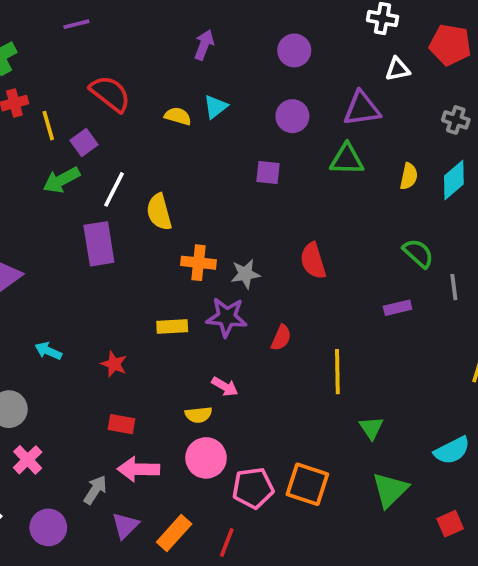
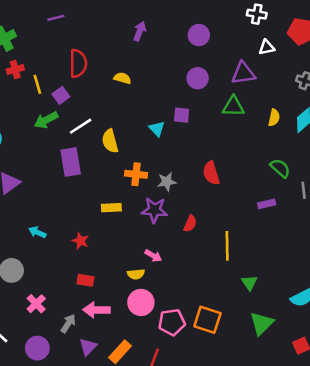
red semicircle: (110, 94) -> (78, 63), turned 52
cyan triangle: (215, 107) -> (157, 129), moved, turned -35
white line: (114, 189) -> (81, 126), turned 30
yellow rectangle: (172, 326) -> (111, 208), moved
pink cross: (28, 460) -> (36, 304), moved

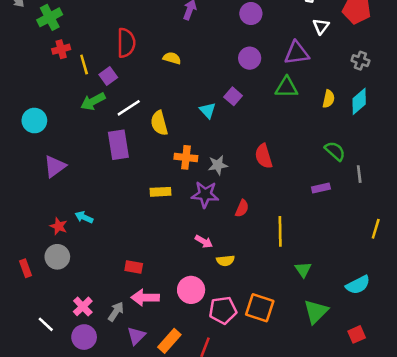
white triangle: (267, 47) -> (321, 26), turned -42
purple square: (182, 115) -> (233, 96), turned 35
red star: (81, 241) -> (59, 226), moved
yellow semicircle: (136, 274) -> (225, 261), moved
pink cross: (36, 304) -> (83, 306), moved

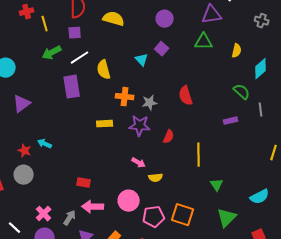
yellow semicircle: (172, 58) -> (114, 19), size x1.5
purple circle: (250, 58) -> (165, 19), moved
purple square: (108, 76) -> (75, 33), moved, turned 32
cyan diamond: (359, 101) -> (261, 69), moved

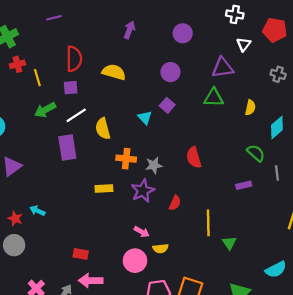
purple star: (140, 126) -> (143, 191), turned -30
green triangle: (217, 185) -> (229, 243), moved
pink circle: (129, 201) -> (135, 261), moved

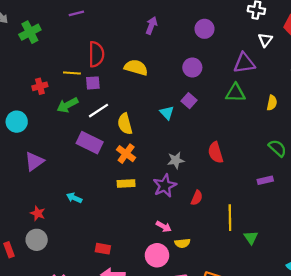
red cross: (17, 64) -> (40, 86), moved
yellow line: (37, 78) -> (72, 73), moved, turned -70
purple rectangle: (67, 148) -> (90, 143), turned -55
orange cross: (126, 159) -> (126, 154), moved, turned 30
cyan arrow: (37, 211) -> (74, 198), moved

